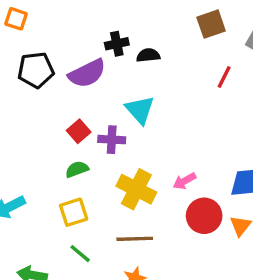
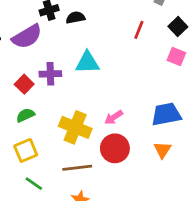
cyan triangle: (140, 110) -> (87, 63), moved, turned -45
purple cross: (112, 140) -> (50, 74), moved
red circle: (204, 216) -> (115, 148), moved

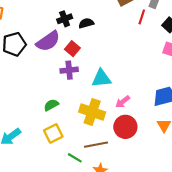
red line: (139, 30) -> (142, 17), moved
cyan triangle: (87, 63) -> (101, 78), moved
red square: (24, 84) -> (72, 49), moved
green line: (34, 184) -> (75, 158), moved

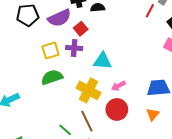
green semicircle: (51, 105) -> (52, 77), size x1.5
yellow square: (53, 133) -> (51, 51), moved
brown line: (96, 145) -> (87, 121), turned 65

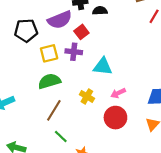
black pentagon: (28, 15) -> (26, 30), moved
yellow cross: (89, 90) -> (87, 96), size x0.6
brown line: (87, 121) -> (54, 110), moved, turned 55

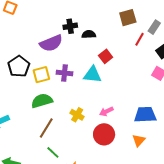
black pentagon: (26, 30) -> (19, 66), moved, turned -30
red square: (81, 32) -> (106, 56), moved
cyan triangle: (103, 66) -> (92, 75), moved

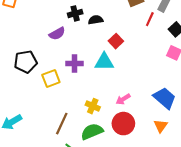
purple semicircle: (51, 43) -> (57, 34), size x0.7
black pentagon: (19, 66) -> (26, 62), turned 30
yellow square: (41, 75) -> (51, 78), moved
green semicircle: (42, 101) -> (92, 132), moved
blue trapezoid: (145, 115) -> (165, 98), turned 50

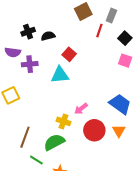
purple semicircle: (57, 34) -> (13, 52), turned 42
purple cross: (75, 63) -> (30, 64), moved
yellow cross: (93, 106) -> (63, 121), moved
red circle: (123, 124) -> (94, 130), moved

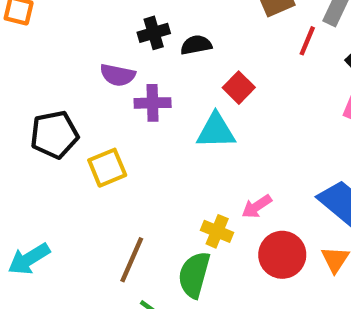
green semicircle: (54, 142) -> (194, 275), turned -50

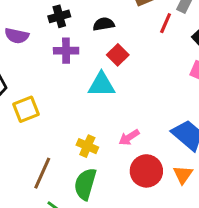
black semicircle: (196, 45) -> (104, 24), moved
purple semicircle: (118, 75) -> (17, 36), moved
purple cross: (153, 103) -> (66, 51), moved
yellow cross: (217, 231) -> (87, 146), moved

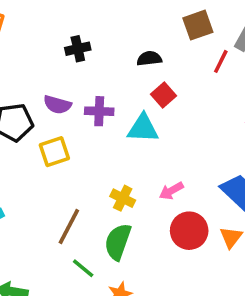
black cross: (59, 16) -> (78, 49), moved
purple semicircle: (17, 36) -> (57, 105), moved
purple cross: (66, 51) -> (99, 111), moved

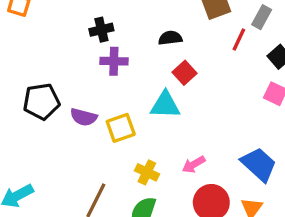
purple semicircle: (57, 105) -> (84, 117), moved
purple cross: (99, 111) -> (114, 61), moved
yellow square: (54, 152) -> (121, 128), moved

